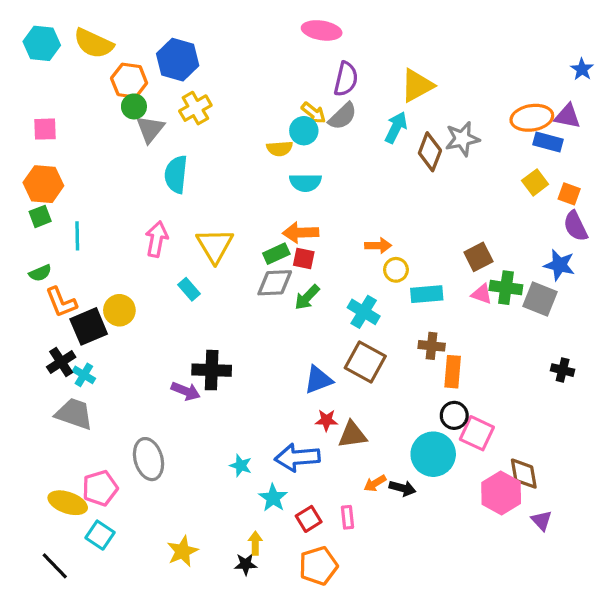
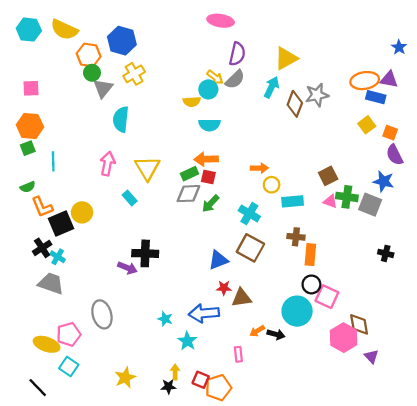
red square: (309, 519) -> (201, 380), moved, turned -35

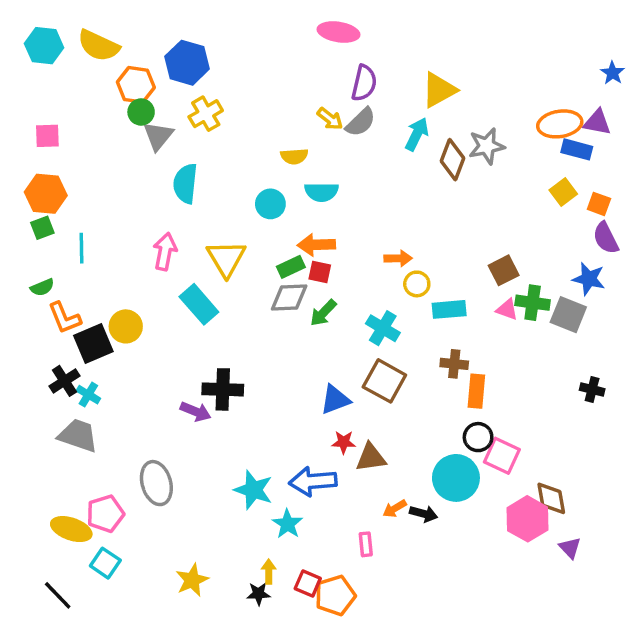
cyan circle: (208, 89) -> (270, 204), moved
cyan rectangle: (130, 198) -> (199, 304), size x1.6
cyan star: (165, 319) -> (253, 490), size x1.6

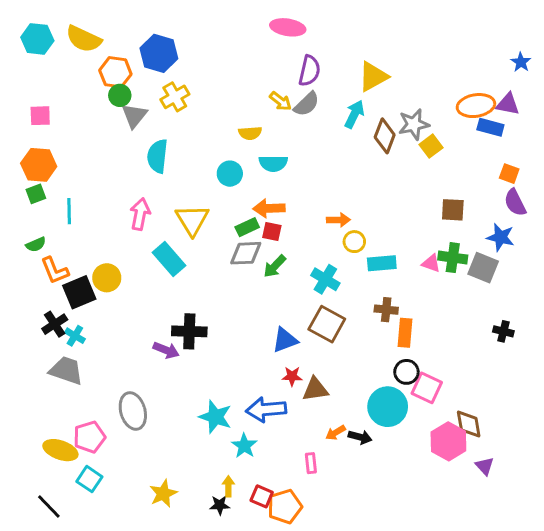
yellow square: (563, 192) -> (431, 146), moved
brown square: (504, 270) -> (453, 210), moved, turned 30

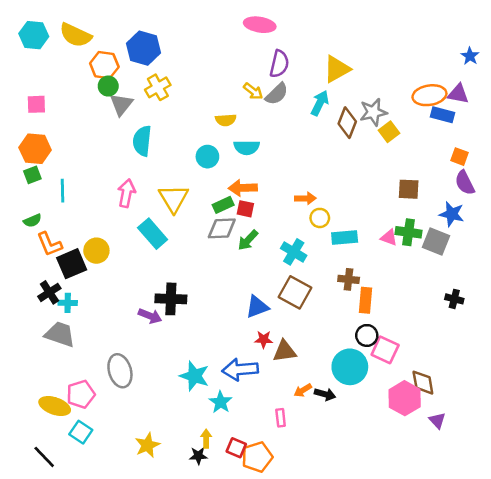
cyan cross: (75, 336) -> (68, 303), turned -30

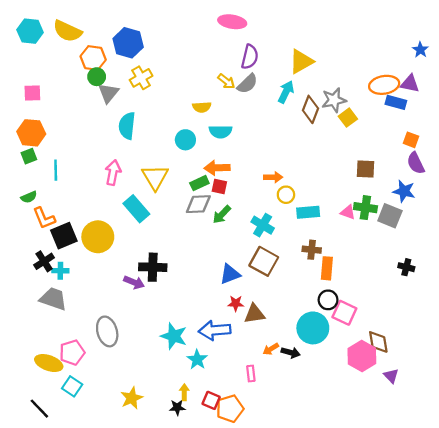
yellow circle: (96, 251) -> (98, 237), moved, size x1.4

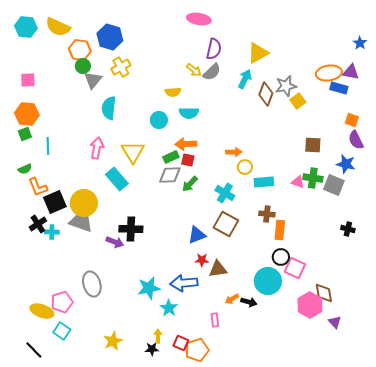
gray trapezoid: (53, 299) -> (81, 222), moved
cyan star: (174, 336) -> (149, 288), turned -30

